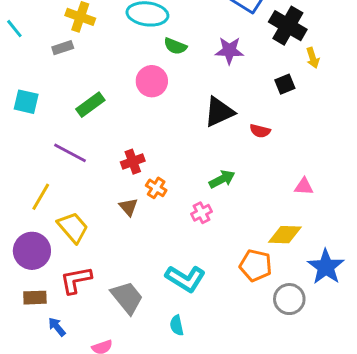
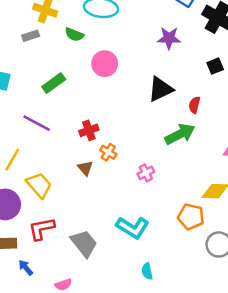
green semicircle: (175, 46) -> (74, 34), moved
red semicircle: (260, 131) -> (195, 105), turned 91
green arrow: (222, 179) -> (180, 134), moved, size x1.4
cyan semicircle: (177, 325) -> (147, 271), moved

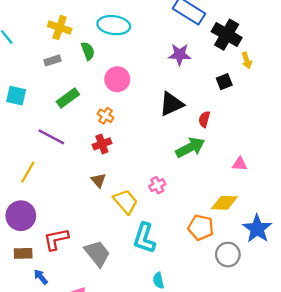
green semicircle: (74, 34) -> (88, 51), turned -132
gray rectangle: (31, 36) -> (53, 60), moved
orange cross: (108, 152) -> (105, 116), moved
yellow trapezoid: (39, 185) -> (125, 202), moved
cyan L-shape: (133, 228) -> (144, 238), turned 76

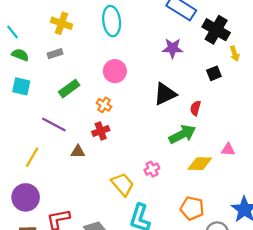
cyan ellipse: (114, 25) -> (112, 21), turned 76
green semicircle: (88, 51) -> (20, 55), moved, turned -49
brown triangle: (98, 180) -> (78, 152), moved, turned -48
yellow diamond: (224, 203) -> (200, 164), moved

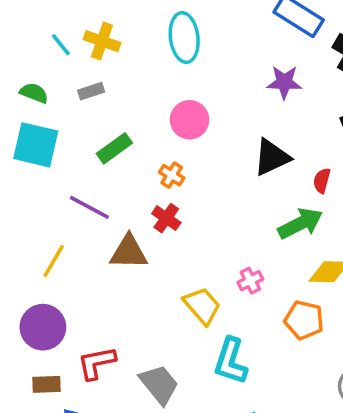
cyan line: (13, 32) -> (61, 45), moved
cyan square: (21, 86) -> (36, 145), size x1.5
red cross: (101, 131) -> (166, 218), turned -35
brown triangle: (78, 152) -> (129, 252), size x1.6
orange pentagon: (192, 208) -> (304, 320), moved

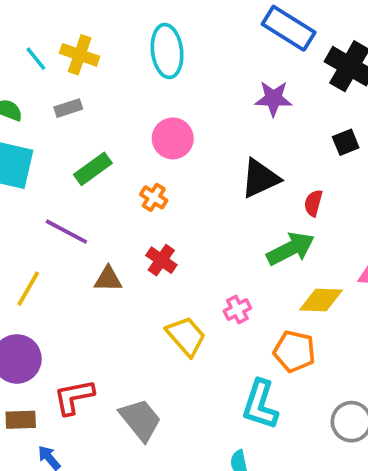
red cross: (166, 218) -> (161, 260), moved
brown triangle: (129, 252) -> (108, 279), size x0.7
cyan L-shape: (231, 361) -> (260, 405), moved

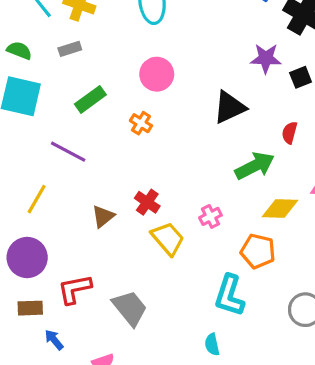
purple star: (273, 99) -> (266, 58), moved
red semicircle: (313, 203) -> (290, 133), moved
red cross: (161, 260) -> (147, 202), moved
brown triangle: (108, 279) -> (103, 216), moved, turned -40

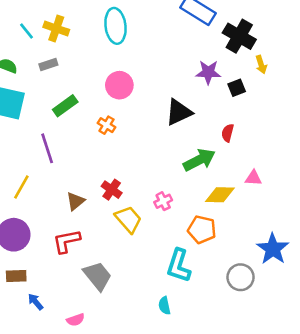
purple line: (68, 152) -> (47, 148), turned 44
red L-shape: (75, 289) -> (67, 241), moved

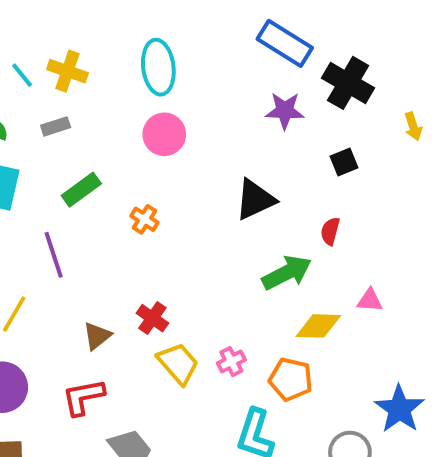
yellow arrow: (261, 65) -> (413, 126), moved
purple star: (208, 72) -> (285, 111), moved
pink circle: (119, 85) -> (164, 134), moved
pink cross: (163, 201) -> (231, 362), moved

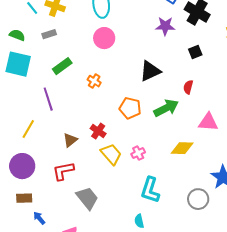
pink triangle: (370, 300) -> (208, 122), size x1.5
yellow diamond: (318, 326) -> (182, 148), moved
orange pentagon: (291, 379) -> (130, 108), moved

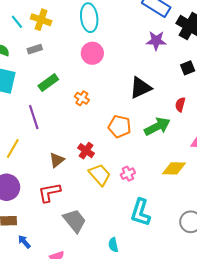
cyan semicircle: (139, 221) -> (113, 245), moved

